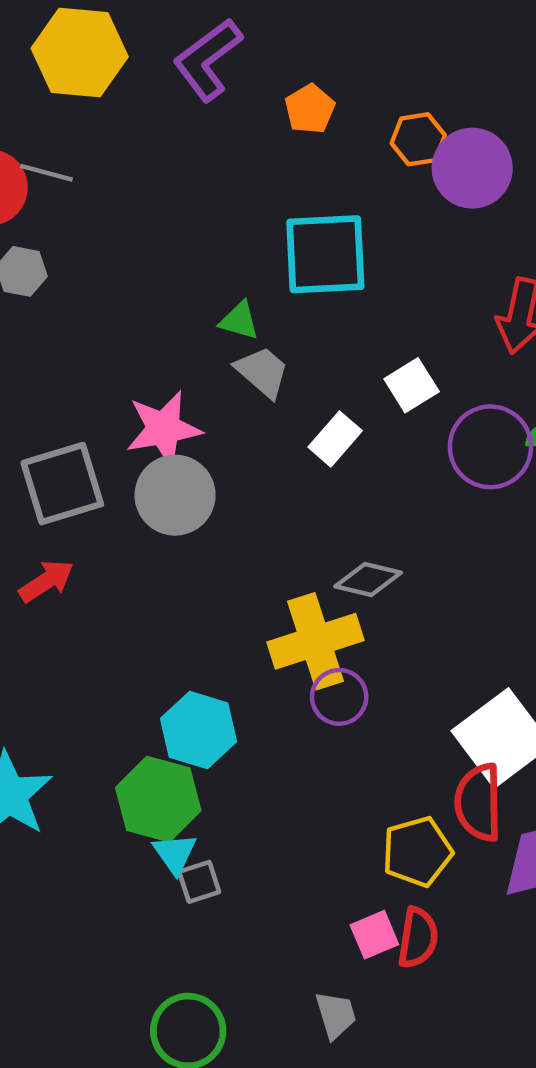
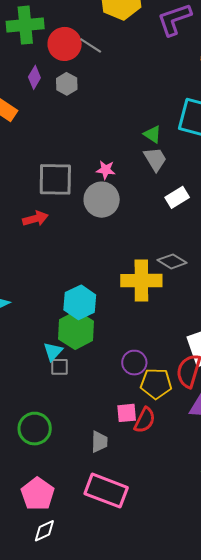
pink star: (164, 429) -> (106, 170), size x0.6
purple circle: (339, 697) -> (134, 363), moved
green hexagon: (158, 799) -> (76, 330), moved

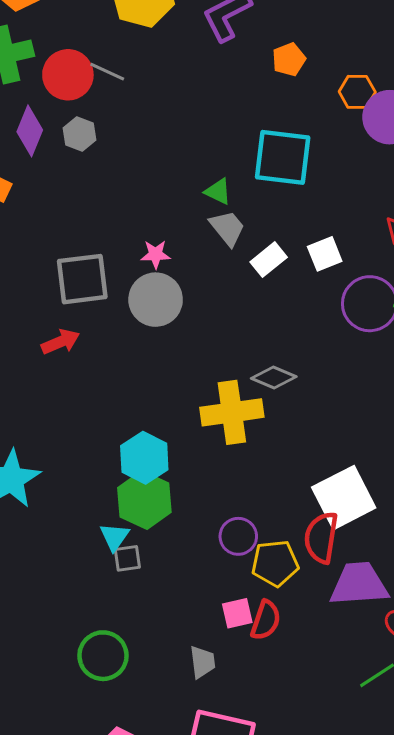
purple diamond: (34, 77) -> (30, 131), size x1.4
white rectangle: (177, 197) -> (269, 260), moved

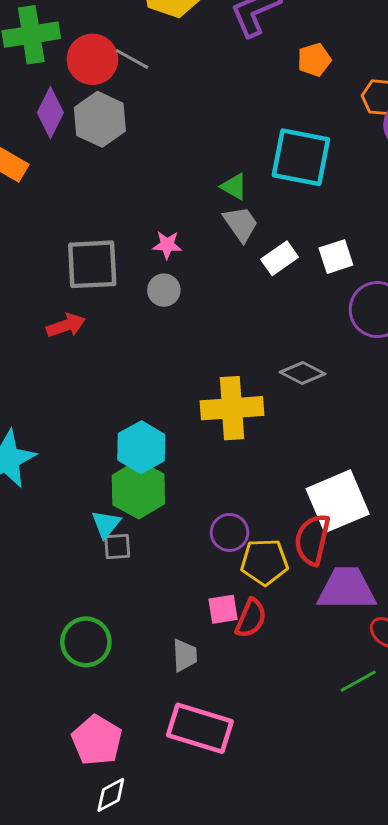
gray hexagon: (80, 134) -> (100, 119), size x1.6
gray circle: (156, 300) -> (164, 290), size x0.6
gray diamond: (274, 377) -> (302, 373), moved

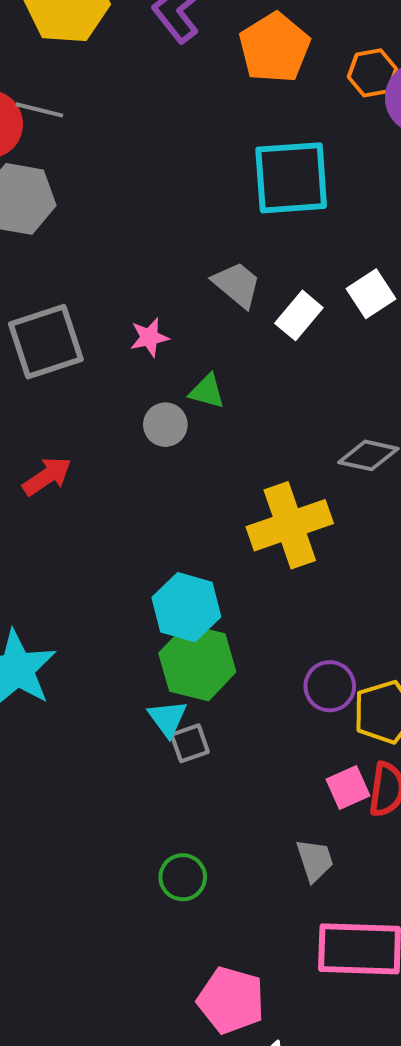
orange pentagon: (314, 60) -> (274, 48), size x1.6
green triangle: (234, 187) -> (207, 391), moved
gray square: (92, 264) -> (46, 342), moved
gray circle: (164, 290) -> (165, 425), moved
green circle: (86, 642) -> (183, 877), size x0.7

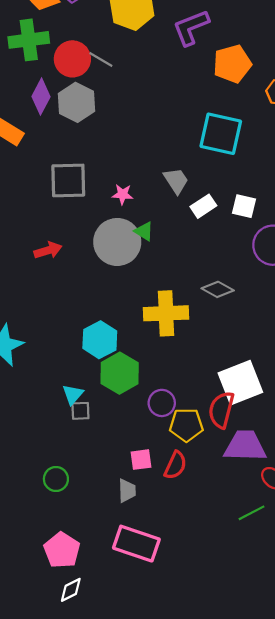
white square: (371, 294) -> (244, 206), turned 30
gray circle: (165, 425) -> (117, 242), size x2.0
green hexagon: (197, 663) -> (120, 373), moved
pink square: (348, 787) -> (141, 460), moved

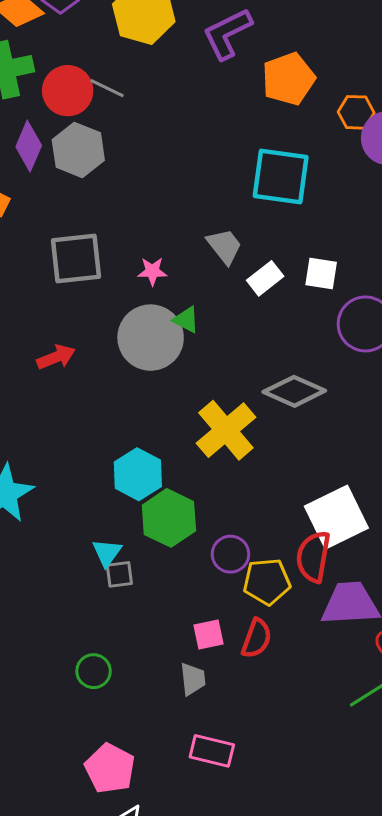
gray diamond: (218, 289) -> (294, 391), size x1.4
yellow cross: (166, 313) -> (226, 430), turned -33
pink rectangle: (136, 544) -> (212, 751), size x0.7

